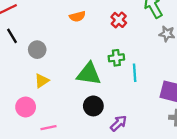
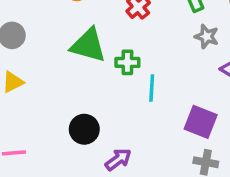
green triangle: (89, 74) -> (88, 45), moved

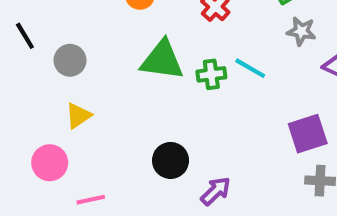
cyan line: (152, 88) -> (250, 68), moved, turned -56
purple square: (201, 122) -> (308, 134), turned -32

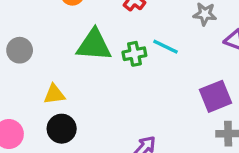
yellow triangle: (78, 116) -> (54, 94), moved, turned 30
black circle: (171, 160) -> (62, 129), moved

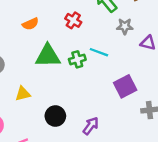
purple square: (215, 96) -> (125, 86), moved
black circle: (62, 129) -> (55, 116), moved

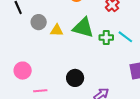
yellow triangle: (23, 94) -> (57, 30), moved

